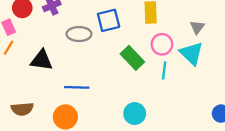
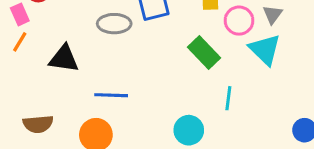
pink circle: (162, 44) -> (239, 21), moved
green rectangle: (132, 58) -> (204, 53), moved
cyan line: (164, 70) -> (228, 98), moved

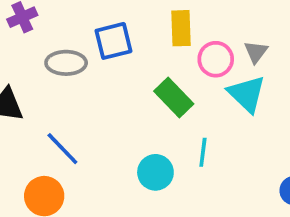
blue line: (111, 95) -> (62, 149), turned 44
cyan circle: (189, 130) -> (155, 172), moved

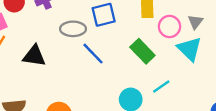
blue line: (62, 149) -> (93, 54), moved
cyan line: (203, 152) -> (161, 87), turned 48

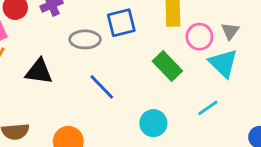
blue line: (93, 54) -> (102, 87), moved
cyan line: (161, 87) -> (208, 108), moved

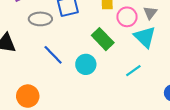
cyan circle: (153, 123) -> (86, 64), moved

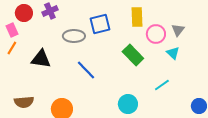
cyan triangle: (145, 37) -> (173, 53), size x0.6
cyan circle: (86, 64) -> (128, 104), moved

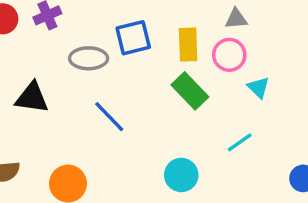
yellow rectangle: (137, 17) -> (188, 45), moved
gray triangle: (178, 30) -> (236, 19), moved, turned 48

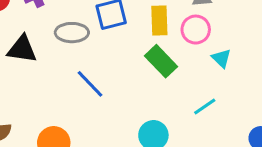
black triangle: (32, 98) -> (22, 49), moved

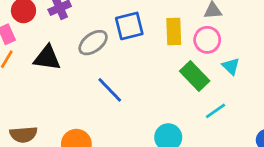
gray ellipse: (72, 33) -> (93, 43), turned -36
green rectangle: (161, 61) -> (195, 76), moved

